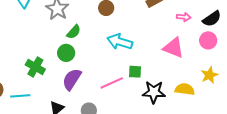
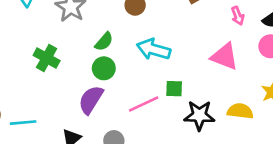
pink arrow: (184, 17) -> (238, 16), turned 64
green semicircle: (74, 32) -> (104, 42), moved
green circle: (66, 53) -> (104, 68), moved
green cross: (35, 67) -> (47, 58), moved

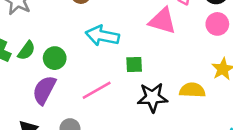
green semicircle: (104, 42) -> (26, 51), moved
pink triangle: (225, 57) -> (163, 21), moved
green square: (174, 89) -> (134, 64), moved

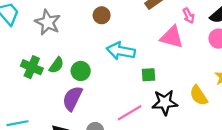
pink line: (97, 90) -> (130, 113), moved
yellow semicircle: (192, 90) -> (199, 95), turned -125

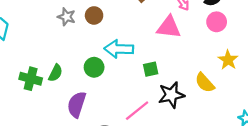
gray star: (48, 22) -> (67, 17), moved, size x0.7
green circle: (81, 71) -> (94, 67), moved

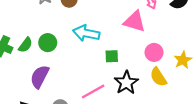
pink circle: (217, 22) -> (154, 52), moved
green circle: (94, 67) -> (48, 43), moved
black star: (171, 95) -> (126, 83), turned -30

